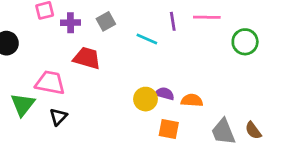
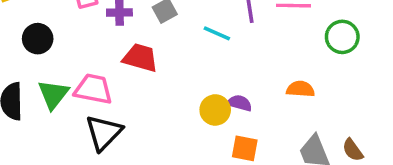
orange semicircle: (192, 100) -> (300, 89), moved
green triangle: (23, 104) -> (53, 94), moved
black triangle: (58, 117) -> (104, 133), size x1.6

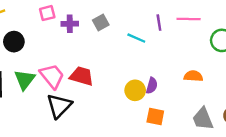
red trapezoid: (140, 58) -> (82, 76), moved
pink trapezoid: (93, 89) -> (52, 76), turned 40
purple semicircle: (240, 103) -> (152, 86), turned 91

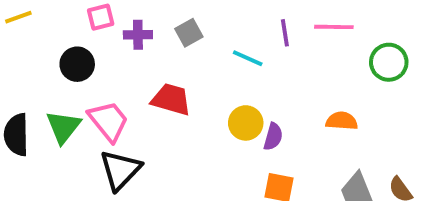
black circle: (14, 42) -> (77, 64), moved
red trapezoid: (82, 76) -> (171, 99), moved
yellow circle: (135, 90) -> (246, 123), moved

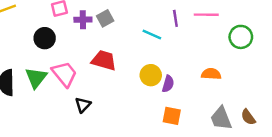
gray square: (189, 33) -> (105, 18), moved
black triangle: (120, 170) -> (83, 105), moved, size x0.6

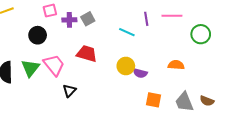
purple semicircle: (168, 84) -> (140, 73), turned 88
orange square: (172, 116) -> (154, 100), moved
brown semicircle: (248, 117) -> (207, 101), turned -32

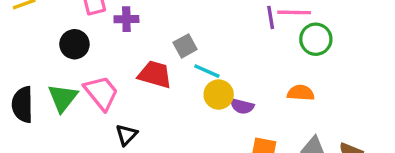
gray square: (88, 19) -> (185, 46), moved
purple line: (146, 19) -> (271, 17), moved
cyan line: (127, 32) -> (207, 71), moved
green circle: (201, 34) -> (316, 39), moved

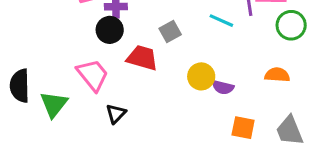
black circle: (74, 44) -> (110, 30), moved
cyan line: (207, 71) -> (221, 21), moved
green triangle: (63, 98) -> (54, 104), moved

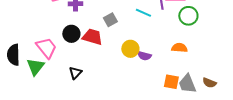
black circle: (110, 30) -> (71, 34), moved
pink trapezoid: (93, 75) -> (46, 48), moved
orange square: (243, 128) -> (171, 82), moved

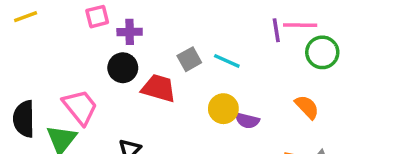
cyan line: (143, 13) -> (227, 61), moved
black circle: (71, 34) -> (123, 68), moved
orange semicircle: (179, 48) -> (307, 107), turned 42

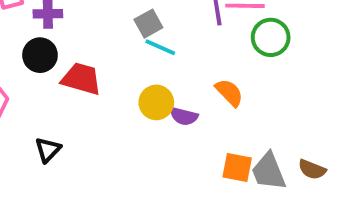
gray square: (189, 59) -> (148, 24), moved
orange semicircle: (307, 107) -> (229, 93), moved

